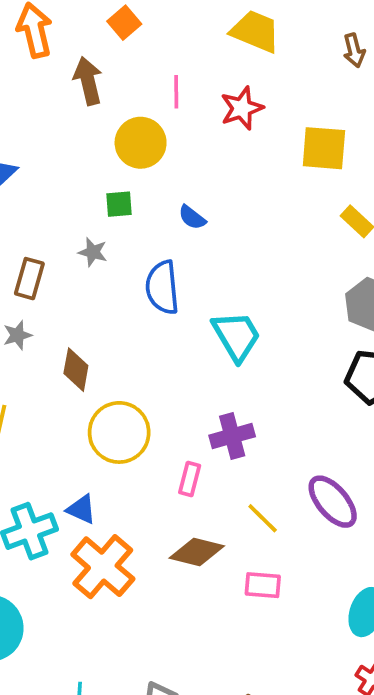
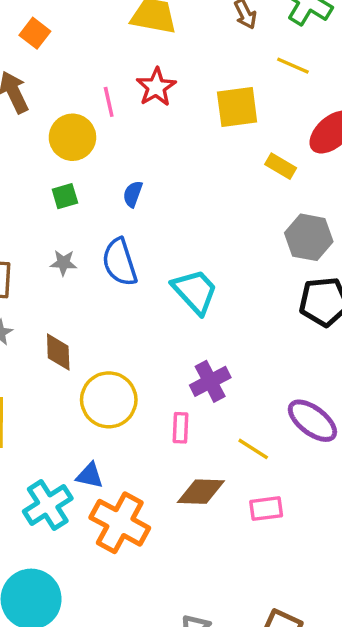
pink line: (176, 92) -> (109, 102), moved
blue semicircle: (192, 217) -> (133, 194), turned 84
gray star: (93, 252) -> (63, 263), moved

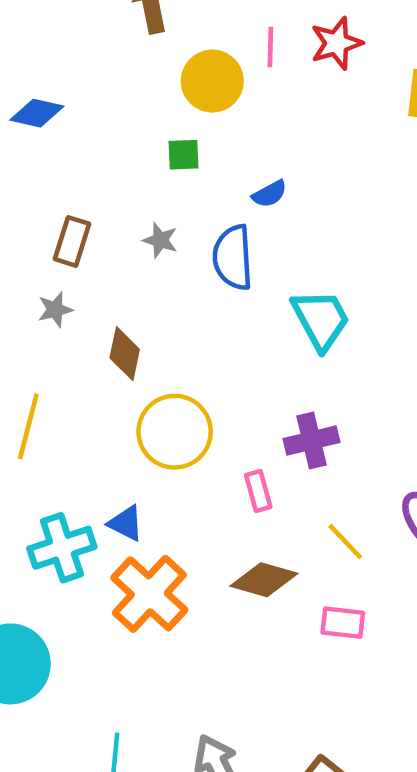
blue semicircle: (133, 194) -> (270, 194), moved, turned -152
pink rectangle: (181, 428) -> (258, 491), turned -32

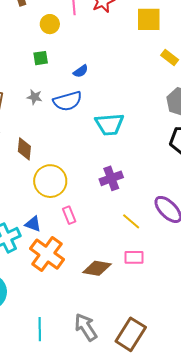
yellow circle: (212, 81) -> (50, 24), size x0.7
blue semicircle: (233, 257) -> (68, 101), turned -96
cyan trapezoid: (321, 319) -> (109, 124), turned 120
pink rectangle: (258, 491) -> (69, 215), moved
brown diamond: (264, 580) -> (97, 268), moved

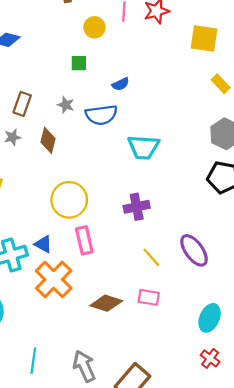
brown diamond: (24, 149) -> (48, 140), moved
pink rectangle: (69, 215) -> (84, 240), size x1.4

